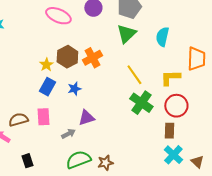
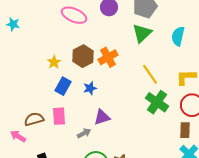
yellow star: (46, 65) -> (54, 62), moved

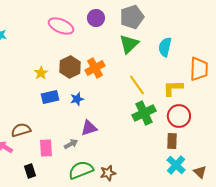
blue rectangle: (63, 86) -> (50, 97), turned 48
green cross: (157, 102) -> (144, 113), turned 30
pink rectangle: (59, 116) -> (46, 148), moved

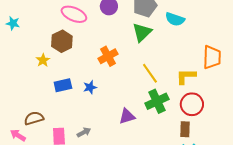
cyan semicircle: (165, 47) -> (175, 19), moved, turned -84
brown hexagon: (70, 67) -> (62, 41), moved
yellow star: (41, 73) -> (43, 60), moved
purple triangle: (89, 128) -> (127, 116), moved

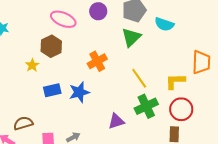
blue star: (90, 87) -> (79, 92), size x1.5

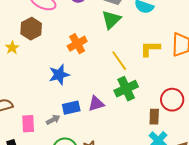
yellow L-shape: (175, 81) -> (150, 49), moved
blue rectangle: (52, 90) -> (71, 108), moved
red circle: (181, 109) -> (172, 100), moved

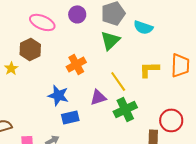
blue star: (59, 75) -> (58, 95), turned 30
purple triangle: (96, 104) -> (98, 97), moved
blue rectangle: (71, 108) -> (70, 117), moved

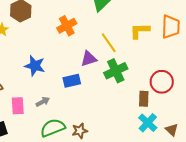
blue star: (58, 95) -> (35, 66), moved
blue rectangle: (70, 117) -> (72, 81), moved

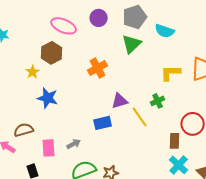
yellow line: (109, 43) -> (140, 117), moved
blue star: (35, 66) -> (48, 98), moved
green cross: (116, 71) -> (158, 101), moved, size x0.6

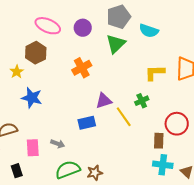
purple circle: (99, 18) -> (83, 28), moved
gray arrow: (74, 144) -> (58, 144), turned 48
cyan cross: (179, 165) -> (163, 165), turned -36

